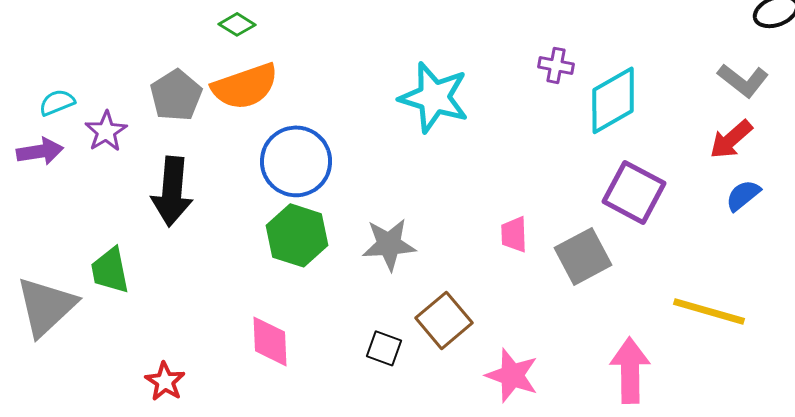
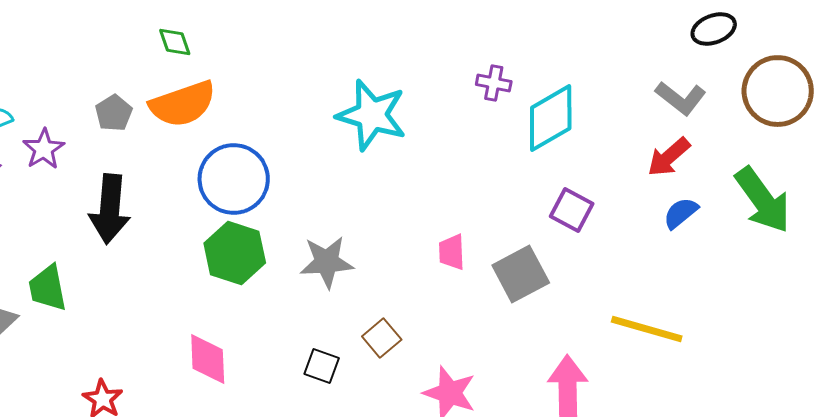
green diamond: (237, 24) -> (175, 42), turned 39
gray pentagon: (176, 95) -> (114, 113), size x0.7
purple square: (634, 192) -> (572, 210), size x0.7
brown square: (444, 320) -> (382, 338), size x0.7

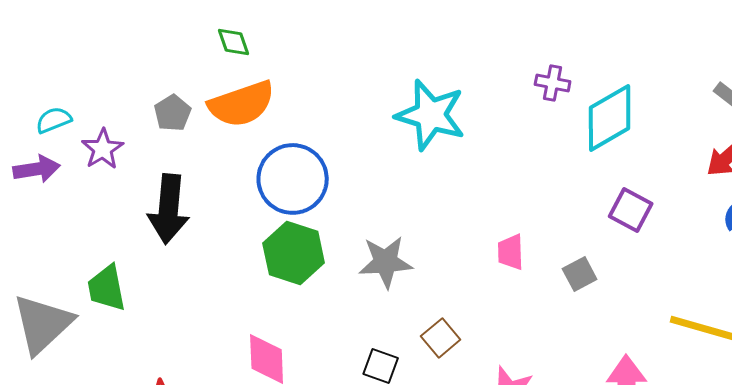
gray square: (521, 274) -> (580, 274), size x0.6

